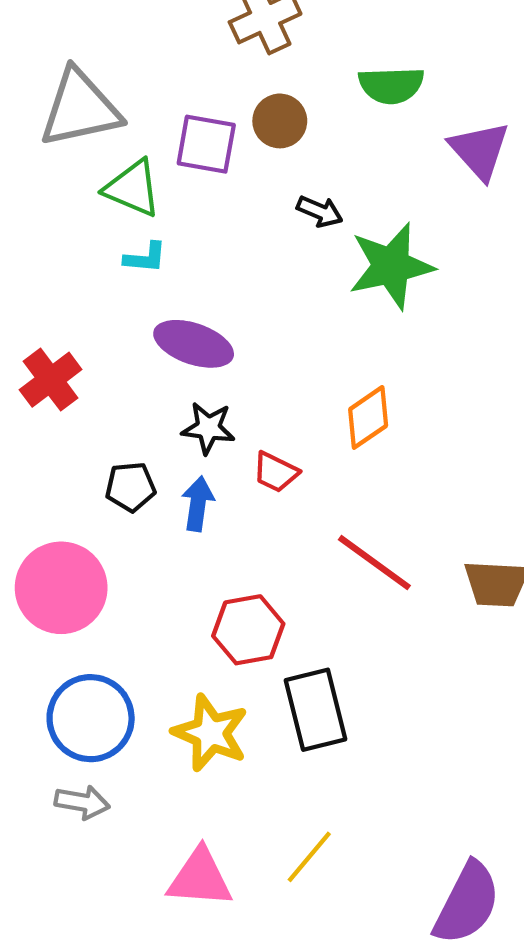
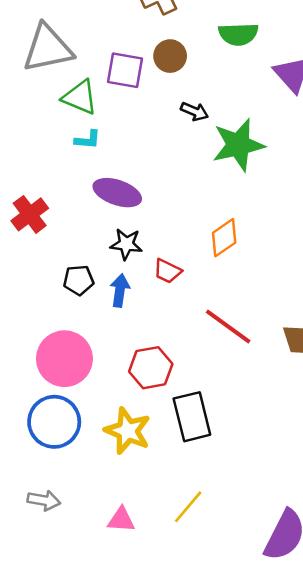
pink circle: (61, 588) -> (64, 359), moved
gray arrow: (82, 802) -> (44, 500), moved
pink triangle: (200, 878) -> (121, 520), size x0.7

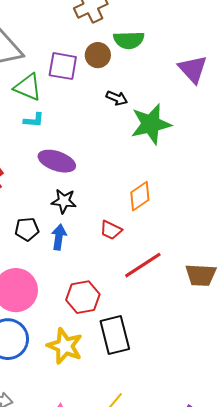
green semicircle: (238, 34) -> (129, 40), moved
red trapezoid: (167, 271) -> (111, 230), moved
red line: (228, 327) -> (143, 265), turned -69

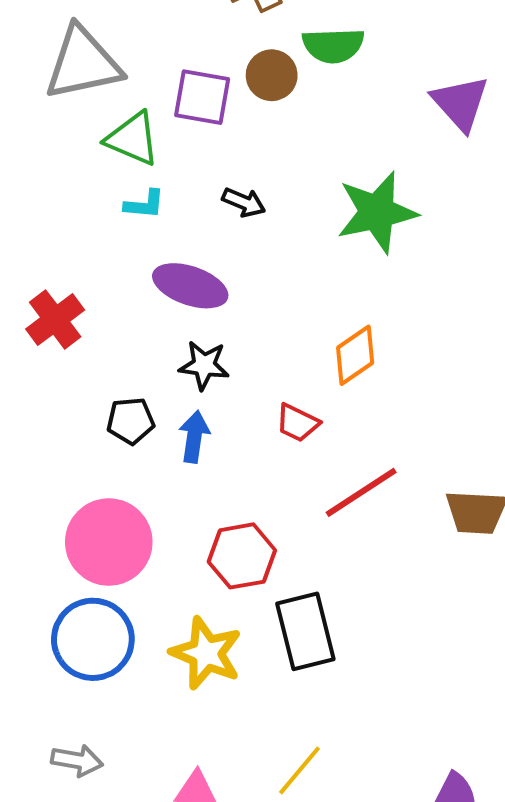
black arrow: (117, 98) -> (244, 202), moved

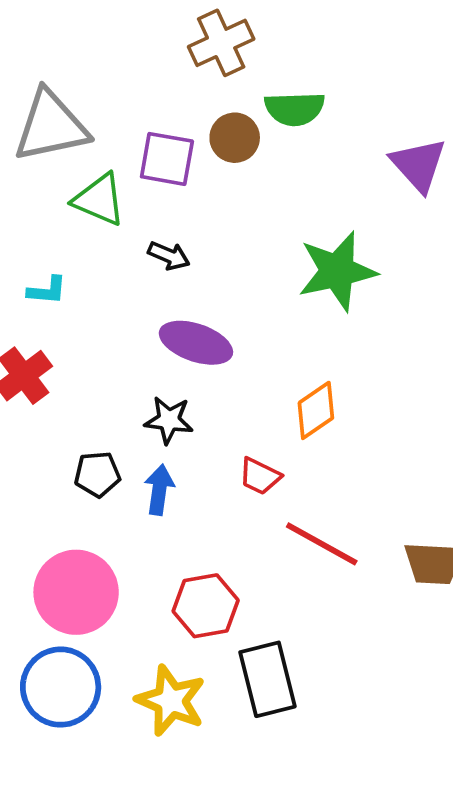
black arrow: (244, 202) -> (169, 256), moved
cyan L-shape: (145, 204) -> (47, 290), moved
purple ellipse: (190, 286) -> (196, 343), moved
red line: (361, 492) -> (322, 544), turned 62

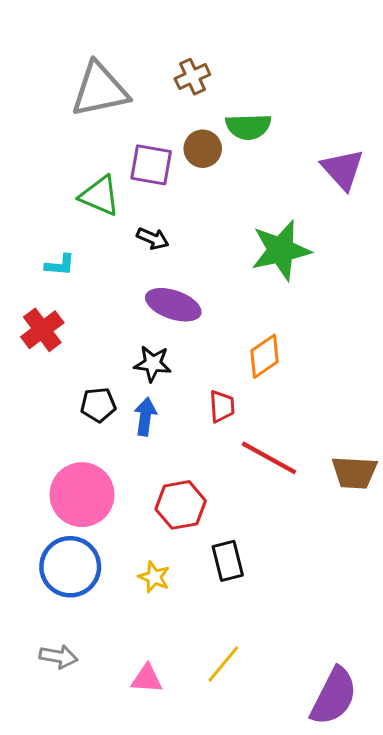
brown cross: (221, 43) -> (192, 77), size x0.7
gray triangle: (51, 126) -> (100, 90), moved
red trapezoid: (260, 476) -> (222, 406), turned -120
black rectangle: (268, 679) -> (228, 561), size x0.7
yellow star: (171, 701) -> (154, 577), size x0.6

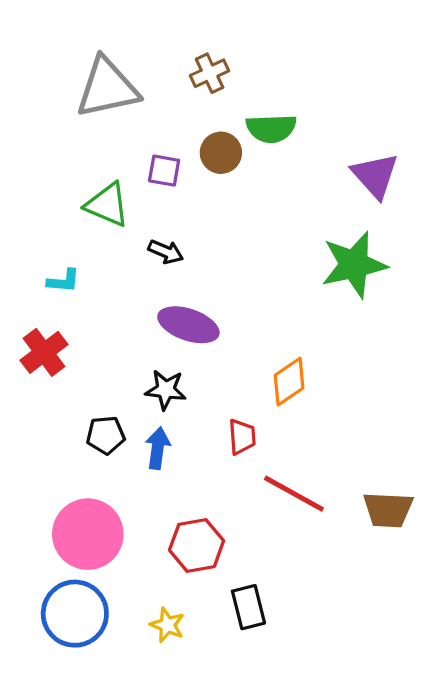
purple square: (151, 165) -> (164, 171), size x0.7
green star: (281, 250) -> (354, 265), moved

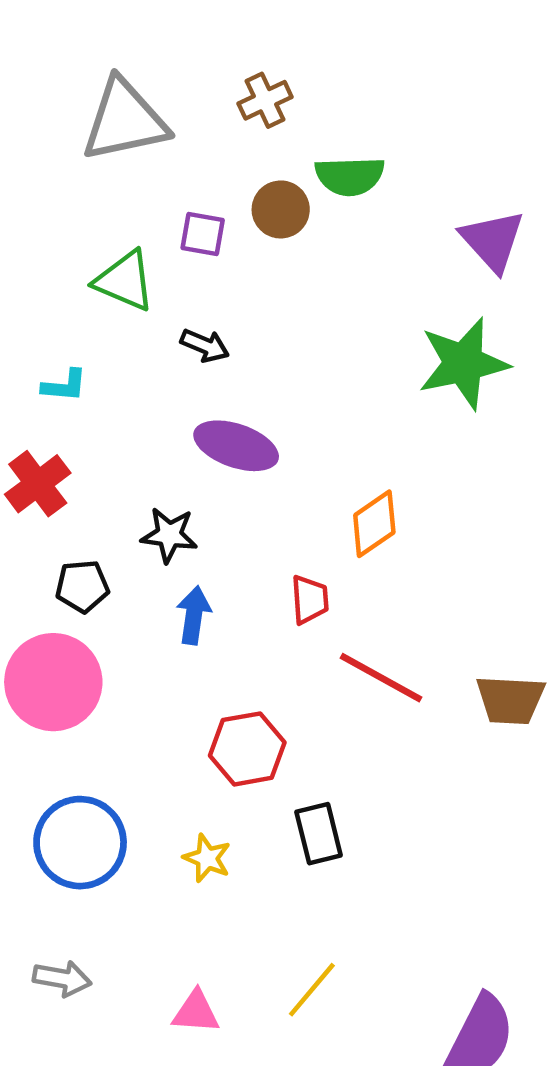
black star: (166, 390) -> (169, 535), moved
black pentagon: (106, 435) -> (82, 586), moved
pink circle: (88, 534) -> (53, 682), moved

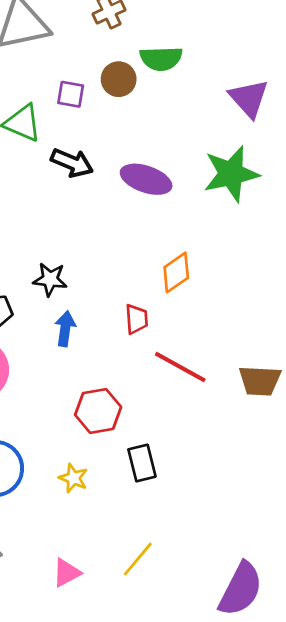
black arrow: (205, 345) -> (72, 163), size x1.4
purple ellipse: (236, 446) -> (146, 179), moved
pink triangle: (196, 1012) -> (67, 573), turned -32

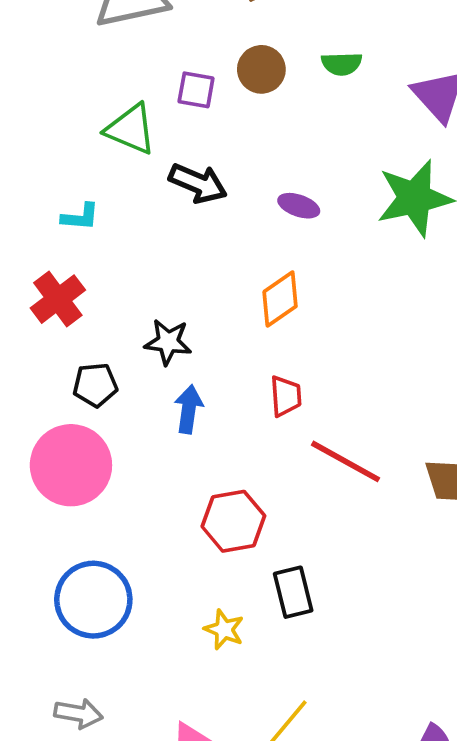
green semicircle: (161, 59) -> (342, 64), moved, size x0.7
purple ellipse: (146, 179) -> (299, 206), size x0.6
orange diamond: (176, 272) -> (280, 299), moved
yellow star: (73, 478) -> (224, 630), moved

